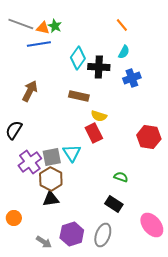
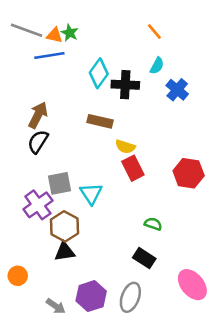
blue cross: (132, 78) -> (177, 90), moved, turned -30
black semicircle: (14, 130) -> (38, 142), moved
red rectangle: (94, 133) -> (133, 168), moved
gray square: (52, 157) -> (59, 183), moved

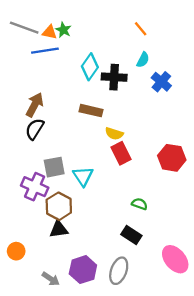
purple cross: (38, 205) -> (35, 187), turned -30

